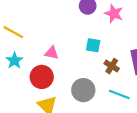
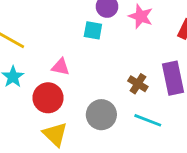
cyan square: (93, 45) -> (93, 30), moved

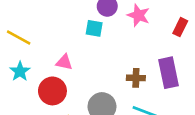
brown cross: (138, 84) -> (136, 78), turned -30

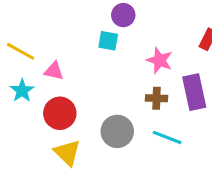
pink star: (139, 15) -> (160, 60), moved
pink triangle: (64, 62) -> (54, 71), moved

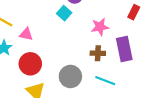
cyan square: (108, 41) -> (64, 13), turned 32
pink star: (160, 60) -> (100, 27), turned -30

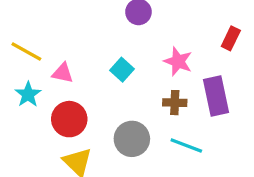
cyan square: (64, 13) -> (122, 70), moved
pink star: (100, 27) -> (178, 61), turned 30

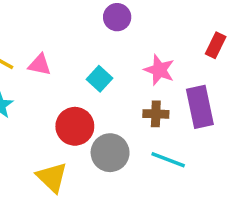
pink triangle: (63, 73) -> (40, 65), moved
red circle: (69, 119) -> (75, 126), moved

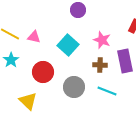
cyan square: (99, 79) -> (68, 45), size x1.5
red circle: (75, 126) -> (43, 72), moved
yellow triangle: (52, 177) -> (28, 101), moved

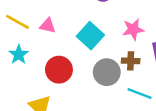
pink star: (102, 40) -> (133, 29), turned -30
gray circle: (74, 87) -> (107, 72), moved

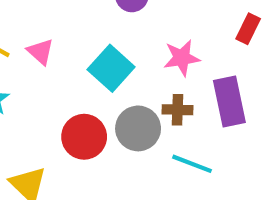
pink triangle: (48, 26) -> (40, 52), turned 30
red circle: (59, 70) -> (84, 137), moved

